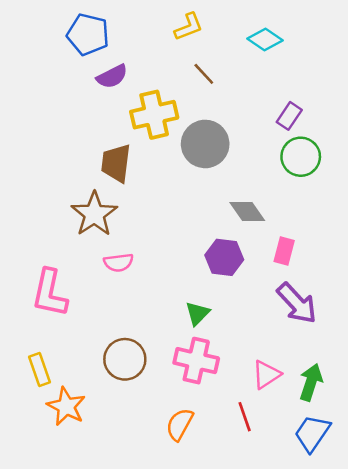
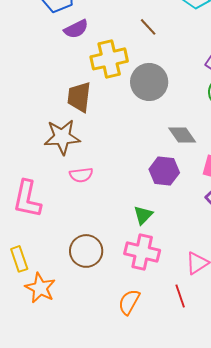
brown star: (94, 214) -> (62, 137), turned 30

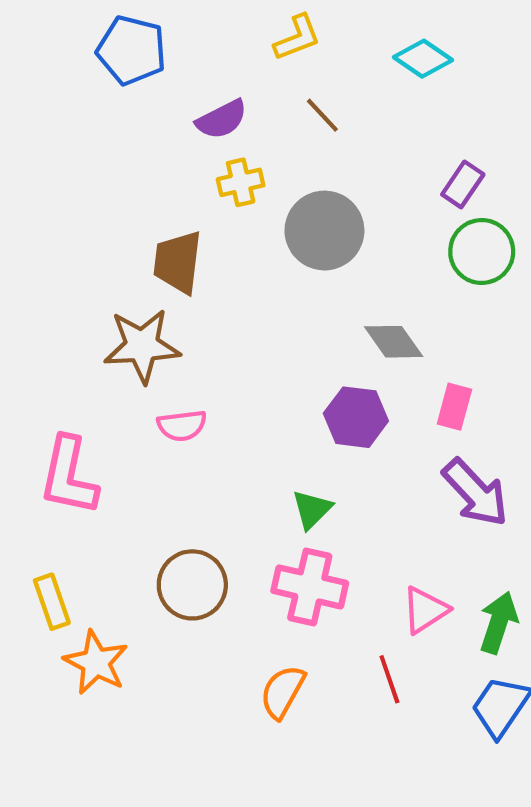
purple semicircle: (76, 29) -> (222, 119), moved
yellow cross: (109, 59) -> (241, 182), size x0.6

